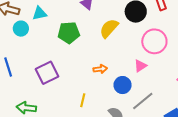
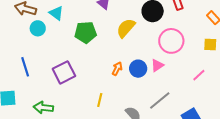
cyan triangle: (40, 13) -> (56, 13), turned 49
orange arrow: (100, 69) -> (117, 69), turned -56
blue circle: (123, 85) -> (138, 69), moved

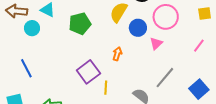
blue circle: (138, 69) -> (138, 28), moved
purple square: (64, 72) -> (88, 72), moved

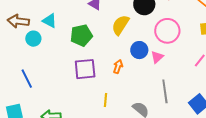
blue circle: (138, 28) -> (139, 50), moved
purple square: (88, 72) -> (85, 69), moved, turned 30
gray line: (165, 78) -> (165, 91), turned -50

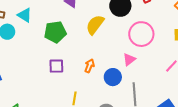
blue circle: (139, 50) -> (113, 77), moved
purple square: (85, 69) -> (56, 66), size x0.7

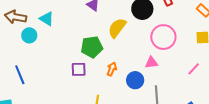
green pentagon: (55, 32) -> (92, 47), moved
pink triangle: (129, 59) -> (151, 63), turned 32

